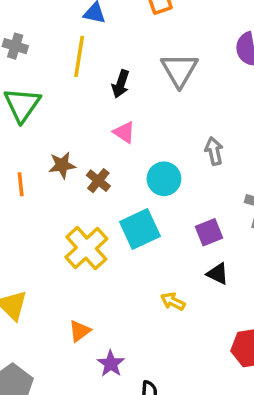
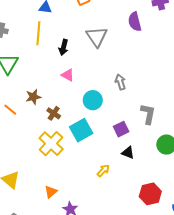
brown cross: (98, 181) -> (54, 113), moved
orange line: (21, 184) -> (10, 110), turned -40
yellow arrow: (173, 301) -> (103, 171), turned 112

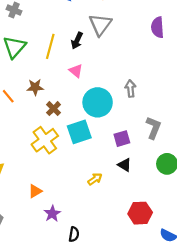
yellow line: (38, 33) -> (50, 46), moved
gray triangle: (97, 37) -> (100, 25), moved
cyan circle: (93, 100) -> (98, 102), size x1.4

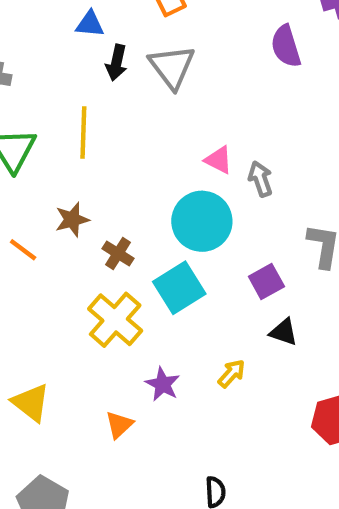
black arrow: (77, 41) -> (117, 63), moved
pink triangle: (76, 71) -> (219, 160), moved
purple star: (52, 214) -> (163, 384), moved

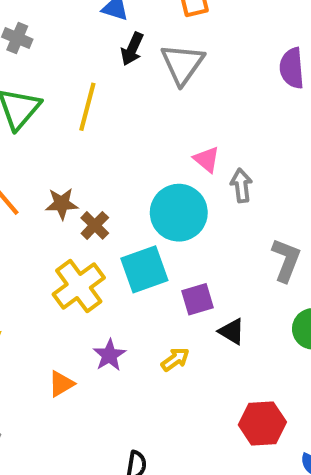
brown star: (72, 220) -> (62, 204), moved
purple square: (266, 281) -> (197, 299), moved

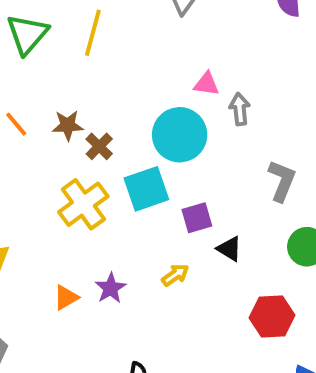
pink triangle: (207, 159) -> (207, 84), turned -32
purple star: (109, 355) -> (111, 288), moved
red hexagon: (262, 423) -> (272, 316), moved

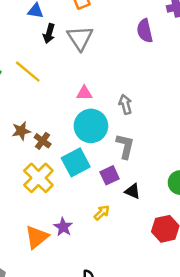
yellow line: (93, 33) -> (28, 72), turned -56
pink triangle: (207, 84) -> (84, 93), moved
gray L-shape: (282, 181) -> (125, 146), moved
orange triangle: (66, 298) -> (37, 237), size x1.5

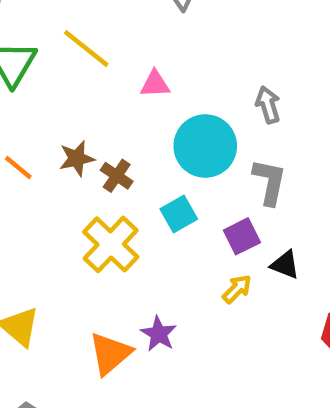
pink triangle: (84, 93) -> (155, 84), moved
cyan square: (76, 162) -> (179, 214), size x0.7
yellow arrow: (102, 213) -> (237, 289), moved

